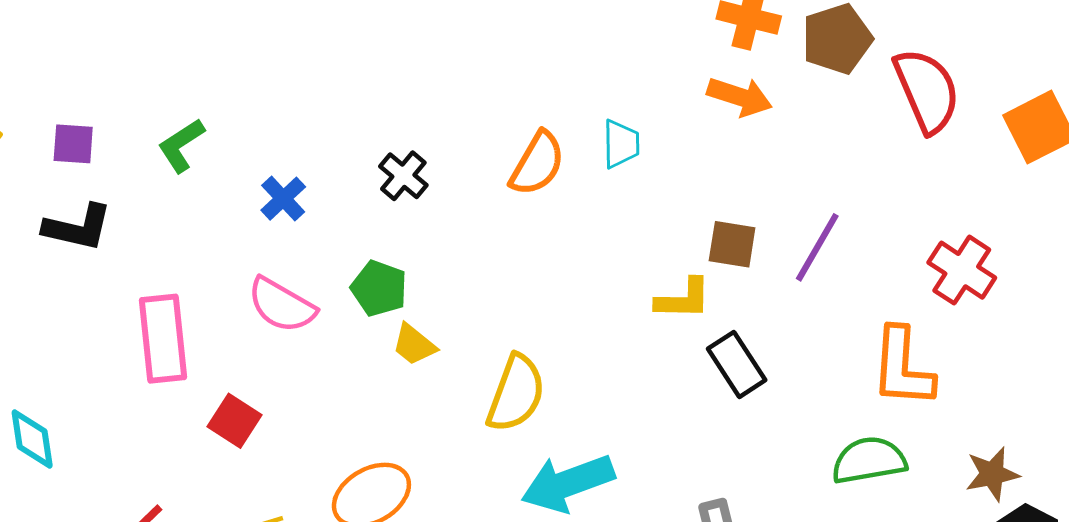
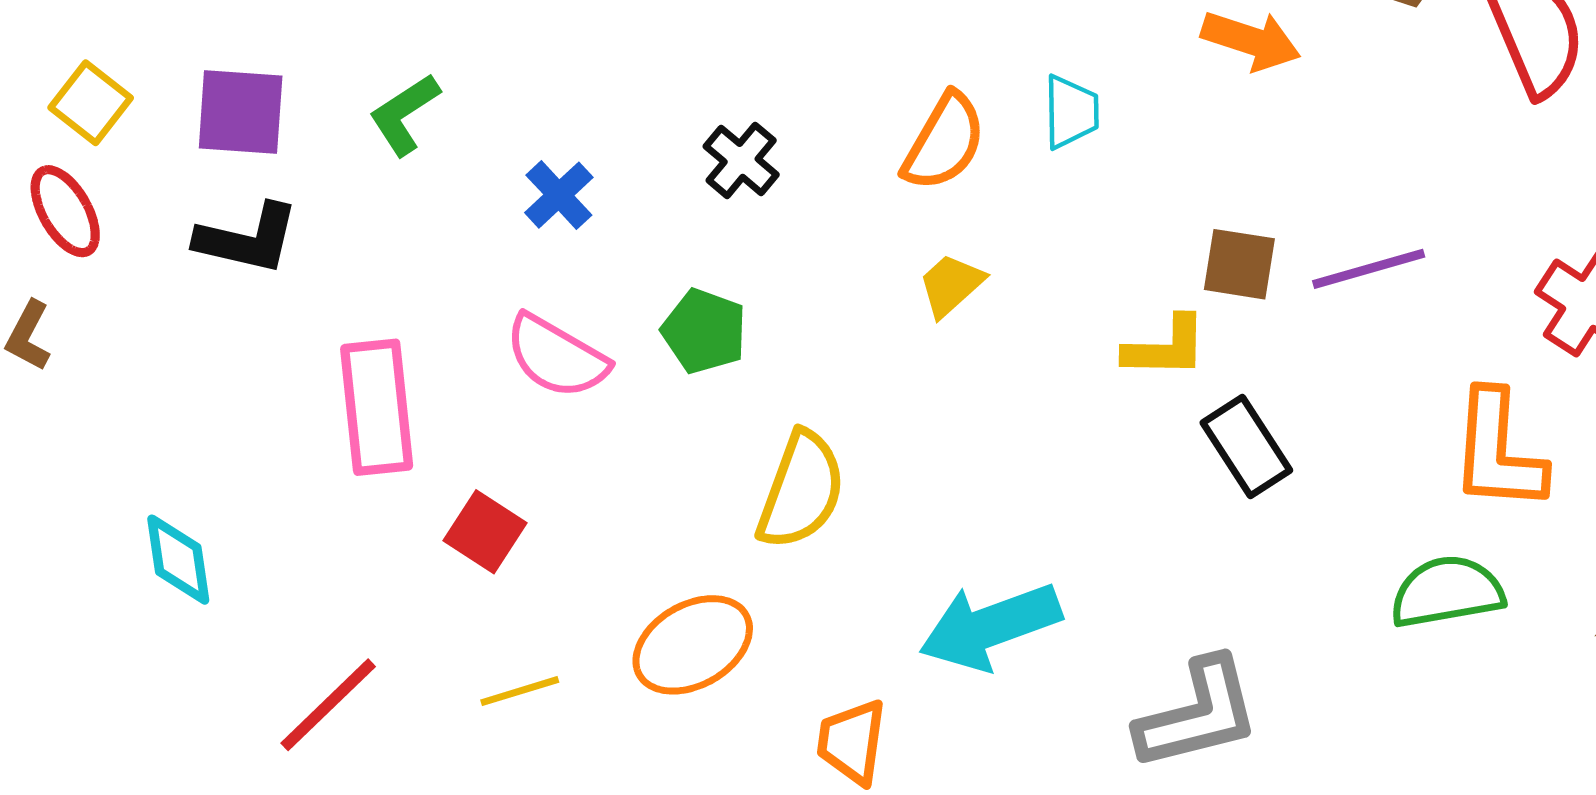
purple square: (73, 144) -> (241, 112), size x1.4
purple line: (817, 247) -> (1369, 269), turned 44
yellow trapezoid: (414, 345) -> (951, 285), moved, turned 99
yellow semicircle: (516, 393) -> (801, 490), moved

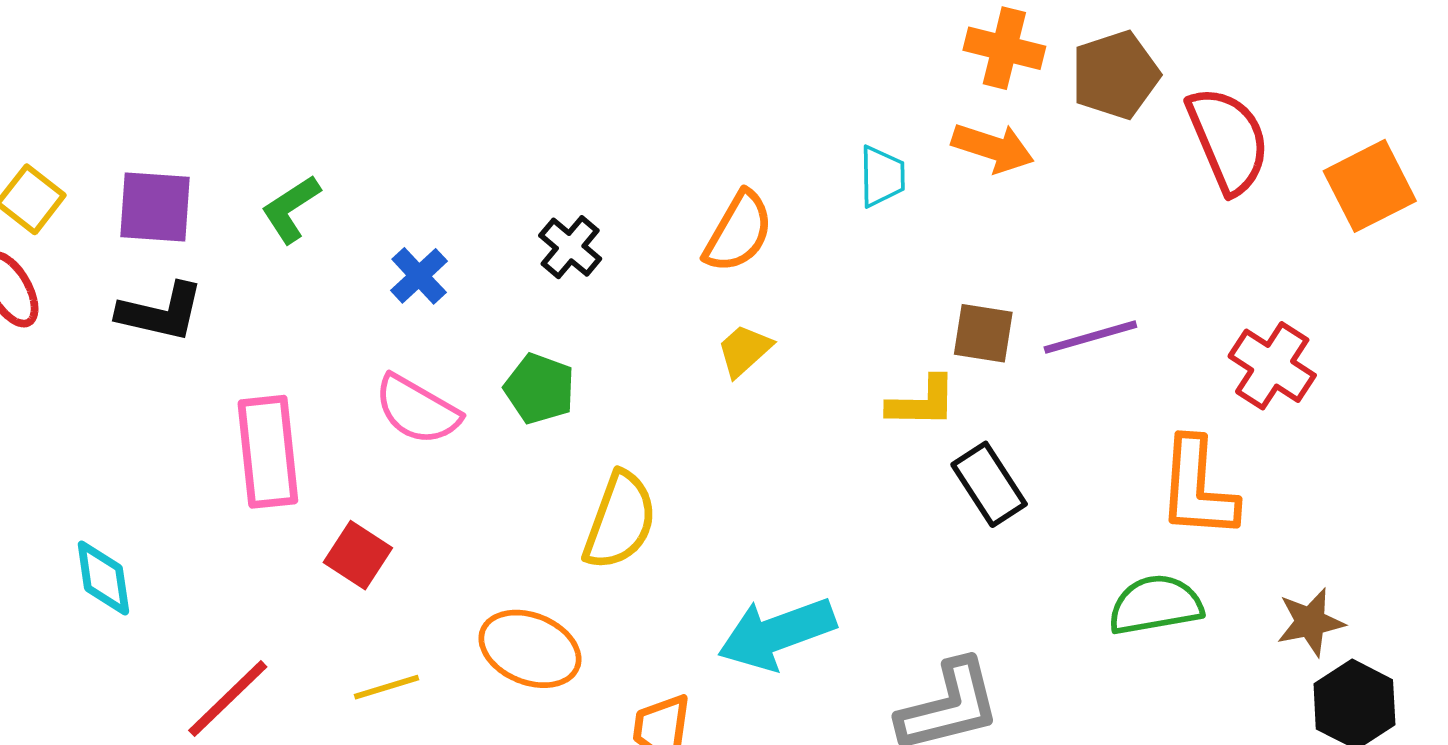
cyan trapezoid: (1071, 112) -> (882, 176), moved
orange ellipse: (693, 645) -> (530, 649), turned 52

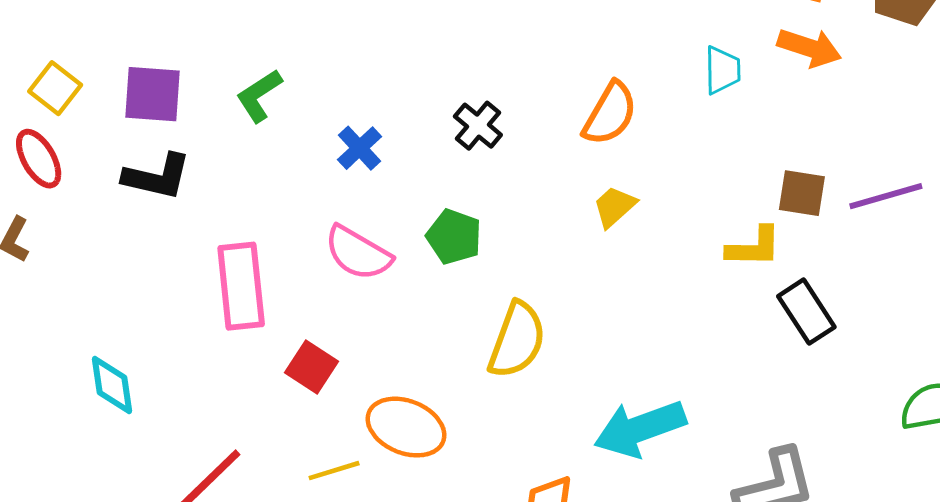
orange ellipse: (530, 649) -> (406, 427), moved

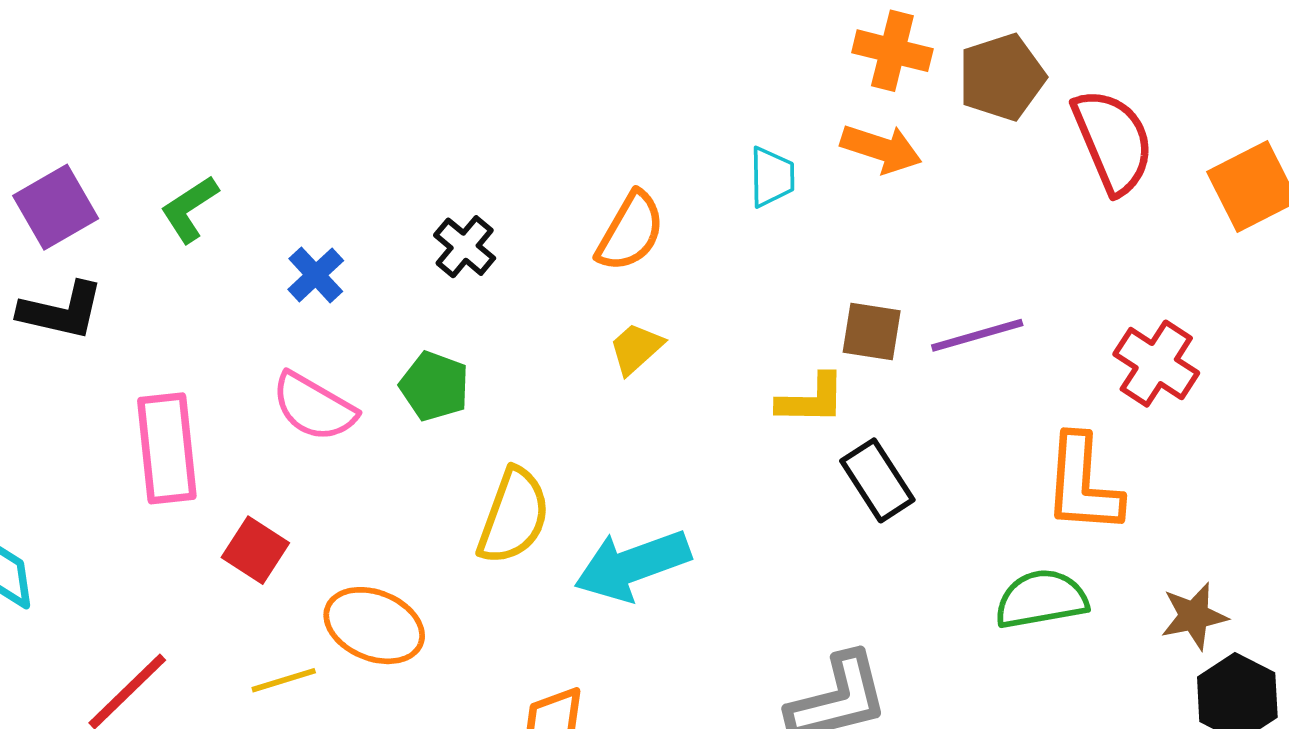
purple square: (153, 94) -> (56, 207), turned -34
cyan arrow: (640, 429) -> (632, 565), moved

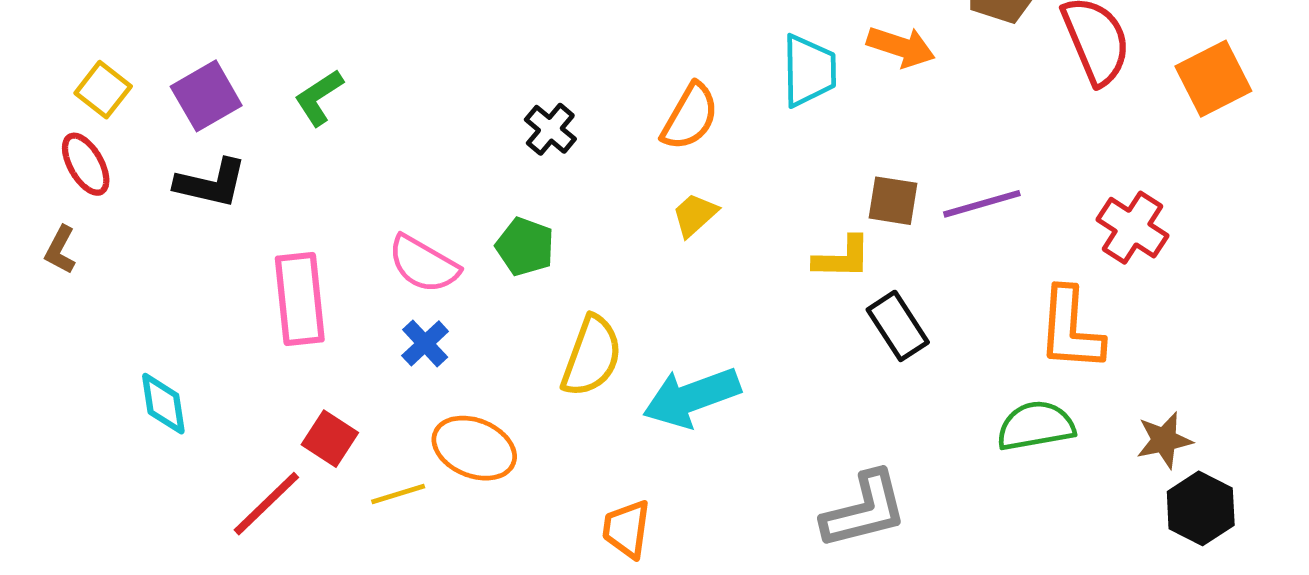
cyan trapezoid: (772, 177) -> (809, 71), size x1.4
blue cross: (316, 275) -> (425, 343), moved
red square: (255, 550) -> (330, 439), moved

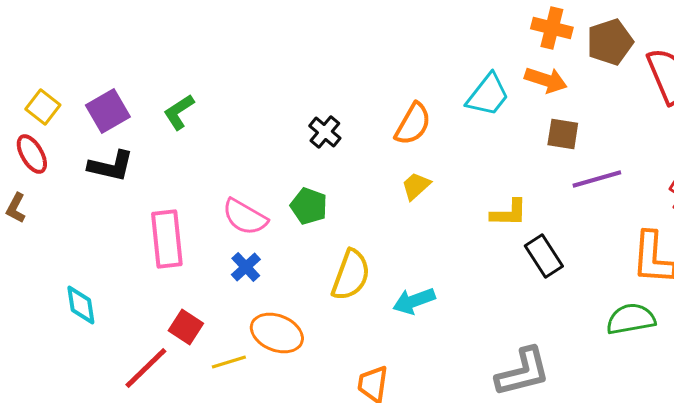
cyan trapezoid: (809, 71) -> (488, 95), turned 39
brown square: (893, 201) -> (563, 134), moved
cyan arrow: (692, 397) -> (414, 301), size x0.7

